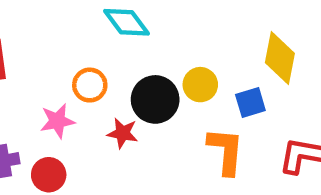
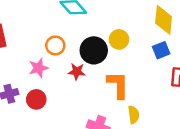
blue square: (250, 103) -> (161, 50), moved
orange L-shape: (226, 151) -> (118, 85), moved

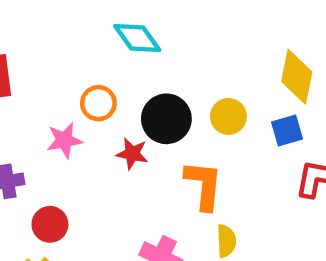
yellow circle: (119, 39) -> (228, 116), moved
red circle: (36, 99) -> (50, 224), moved

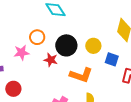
blue square: (287, 130) -> (112, 59), moved, turned 32
orange L-shape: (204, 185) -> (81, 75), turned 100

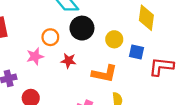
black circle: (66, 45) -> (82, 28), moved

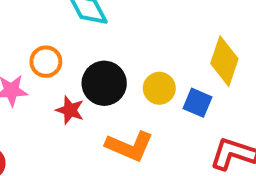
black circle: (82, 28) -> (104, 83), moved
blue square: (137, 52) -> (197, 103), moved

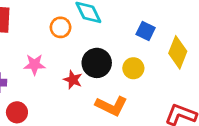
orange circle: (46, 62) -> (61, 27), moved
blue square: (197, 103) -> (146, 31), moved

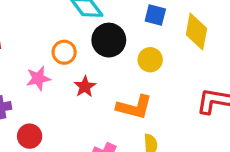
orange circle: (61, 27) -> (64, 52), moved
black circle: (97, 63) -> (109, 40), moved
red star: (73, 80) -> (85, 87), turned 30

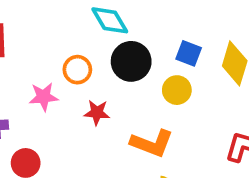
blue square: (155, 15) -> (189, 53), moved
red star: (85, 87) -> (97, 113), turned 30

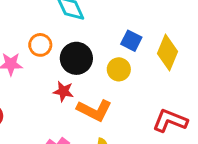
black circle: (131, 61) -> (76, 58), moved
red star: (97, 113) -> (63, 91), moved

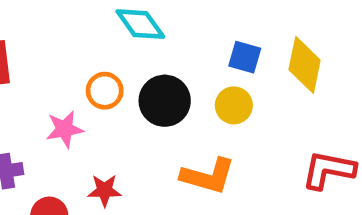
red star: (63, 91) -> (104, 190), moved

